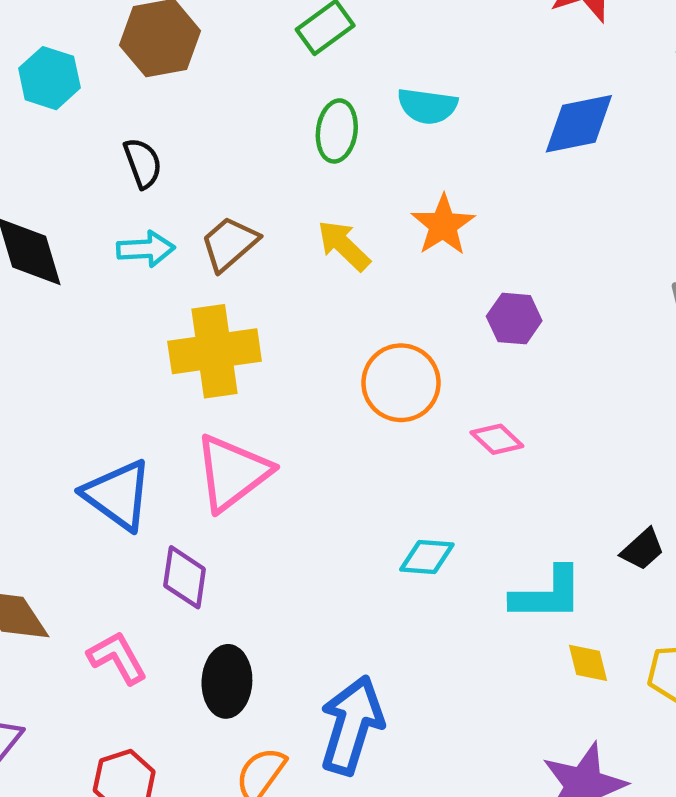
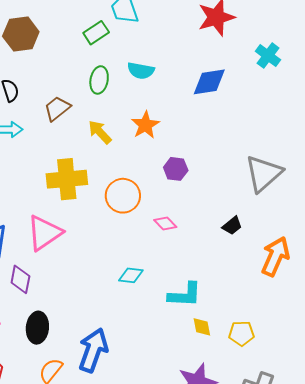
brown trapezoid: (229, 244) -> (57, 108), moved
yellow cross: (215, 351) -> (67, 179), moved
black trapezoid: (643, 549) -> (232, 226), moved

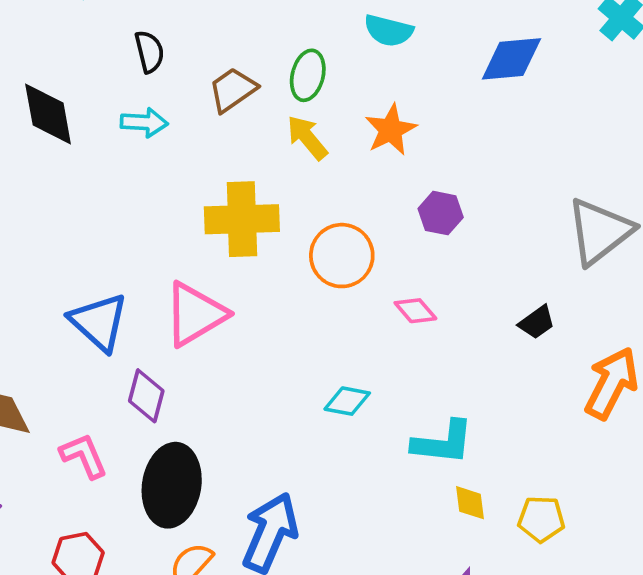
green ellipse: (99, 80) -> (308, 75), moved
black ellipse: (37, 328) -> (172, 485), size x1.4

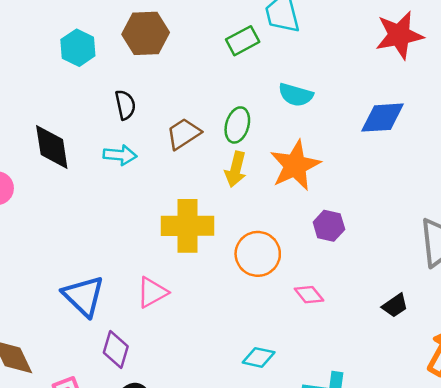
orange star: (391, 130) -> (295, 165), size x1.4
yellow arrow: (307, 138) -> (236, 169), turned -128
pink triangle: (195, 314) -> (152, 292), size x0.7

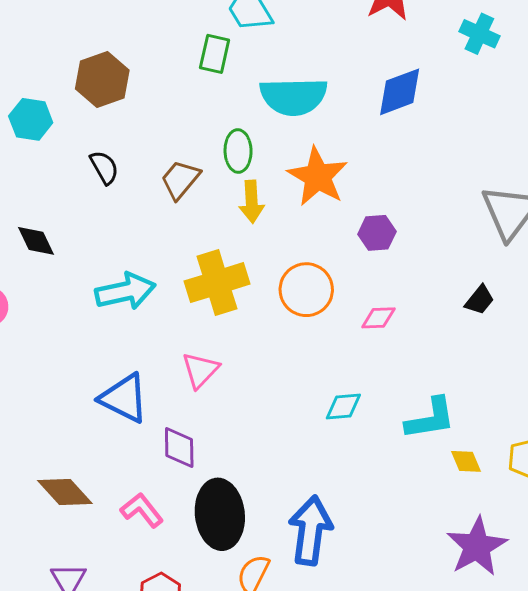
green rectangle: (243, 41) -> (215, 54), turned -32
cyan semicircle: (296, 95) -> (294, 96), size x1.6
black diamond: (52, 147) -> (36, 241), size x0.7
cyan arrow: (120, 155) -> (125, 291), moved, size x1.5
pink diamond: (309, 295) -> (378, 318), turned -36

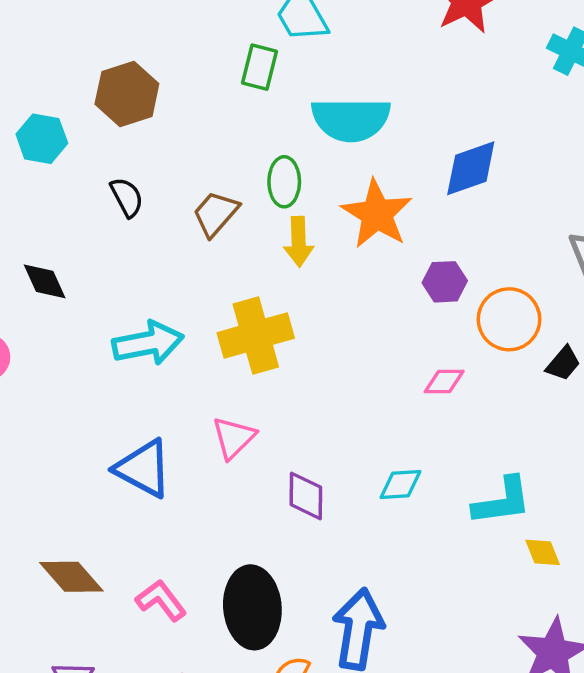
blue diamond: (400, 92) -> (471, 168), moved
orange circle: (306, 290) -> (509, 319), moved
purple diamond: (179, 447) -> (306, 496), moved

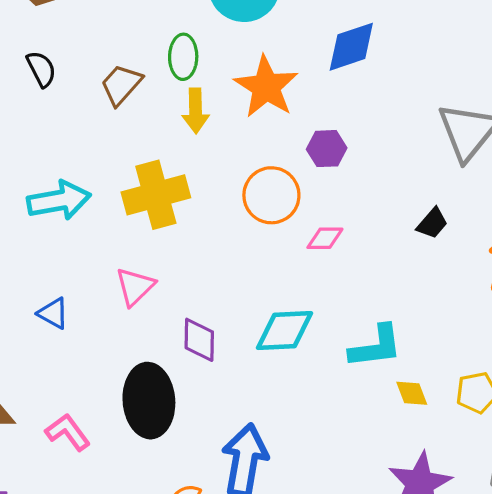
orange circle: (509, 319) -> (271, 195), moved
blue triangle: (143, 469) -> (53, 313), size x0.6
cyan diamond: (400, 484) -> (285, 331), size x1.5
black ellipse: (252, 607) -> (149, 401), moved

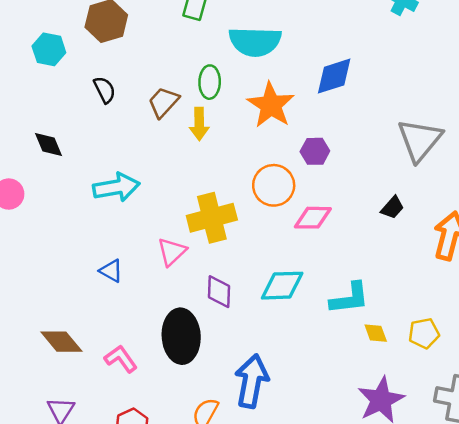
yellow arrow: (196, 111) -> (199, 124), moved
yellow cross: (156, 195) -> (212, 218), moved
pink diamond: (325, 238) -> (313, 218), size x1.4

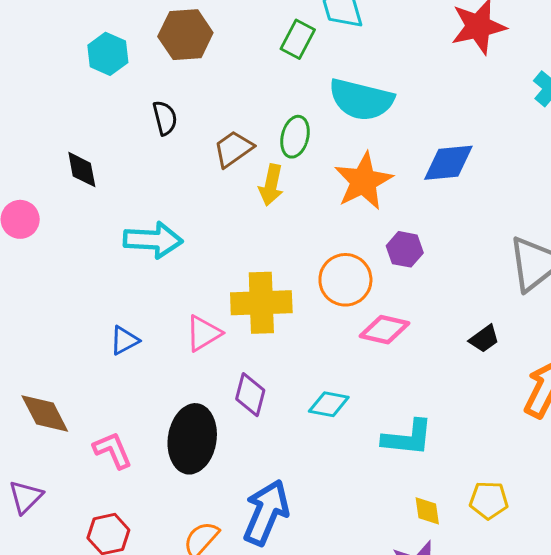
blue triangle: (111, 271) -> (124, 340), turned 50
cyan diamond: (282, 286) -> (329, 404), size x0.7
yellow diamond: (376, 333) -> (427, 511), moved

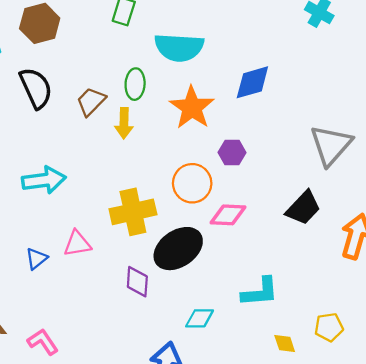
black semicircle: (165, 118) -> (36, 88), size x1.6
pink triangle: (203, 333) -> (77, 244), moved, turned 32
black trapezoid: (484, 339) -> (303, 208), size x1.6
cyan diamond: (329, 404) -> (200, 318), moved
black ellipse: (192, 439) -> (178, 249), moved, turned 57

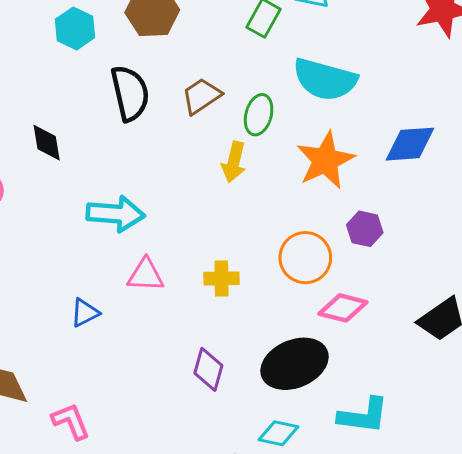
brown trapezoid: (91, 101) -> (201, 96), moved
yellow cross: (133, 212) -> (222, 278), size x0.6
pink triangle: (77, 244) -> (146, 275), moved
black ellipse: (178, 249) -> (294, 364), moved

